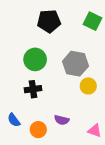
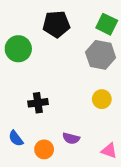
green circle: (35, 59) -> (18, 49), moved
gray hexagon: (75, 64) -> (101, 55), moved

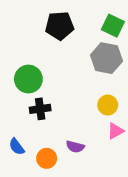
green circle: (18, 49) -> (28, 79), moved
pink triangle: (109, 151) -> (116, 131), moved, turned -49

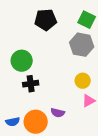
blue semicircle: (17, 147) -> (13, 122), moved, turned -64
orange circle: (47, 158) -> (36, 122), size x1.5

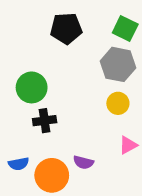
yellow circle: (83, 81) -> (118, 103), moved
blue semicircle: (13, 122) -> (19, 164), moved

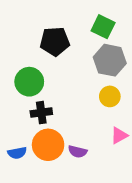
black pentagon: (66, 28) -> (55, 41), moved
green square: (125, 28) -> (103, 27), moved
orange circle: (52, 175) -> (48, 145), moved

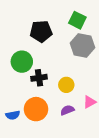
yellow circle: (110, 96) -> (66, 85), moved
black cross: (41, 113) -> (39, 78), moved
purple semicircle: (78, 152) -> (67, 110), moved, turned 144

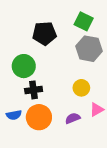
black cross: (39, 78) -> (34, 90), moved
yellow circle: (66, 85) -> (81, 88), moved
blue semicircle: (13, 115) -> (14, 115), moved

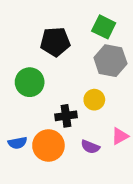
yellow circle: (81, 88) -> (94, 100), moved
black cross: (34, 90) -> (66, 116), moved
purple semicircle: (73, 118) -> (90, 147), turned -136

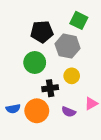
gray hexagon: (110, 61) -> (68, 46), moved
green circle: (30, 82) -> (35, 63), moved

